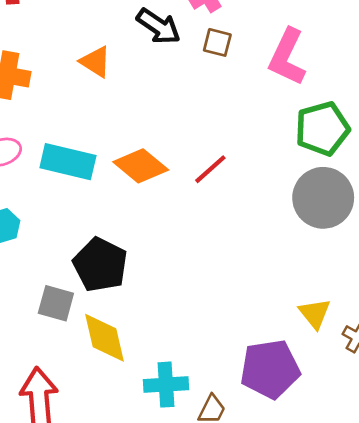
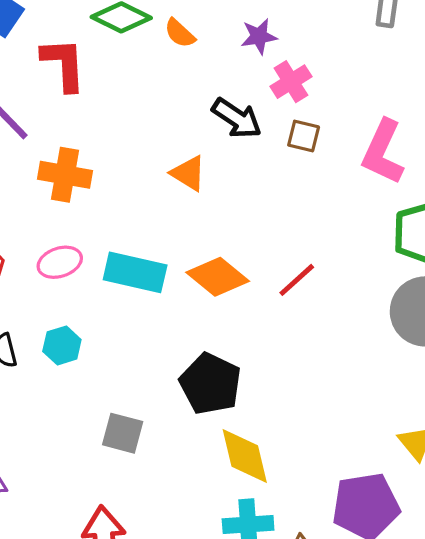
orange triangle: (95, 62) -> (188, 173), moved
black pentagon: (100, 265) -> (210, 384), moved
yellow diamond: (104, 338) -> (245, 456), moved

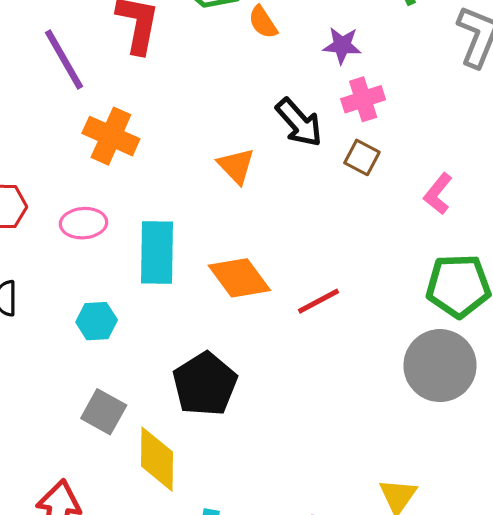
pink L-shape: (383, 152) -> (438, 194), size x0.6
cyan rectangle: (135, 272) -> (157, 253), turned 64
cyan hexagon: (62, 345) -> (97, 321), moved
yellow diamond: (245, 456) -> (157, 459), moved

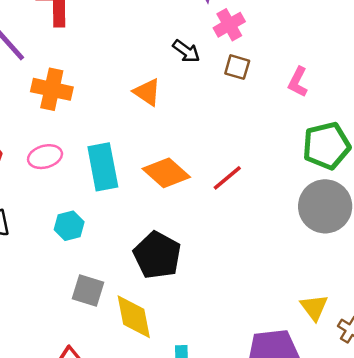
black arrow: (299, 123) -> (186, 51), size x0.7

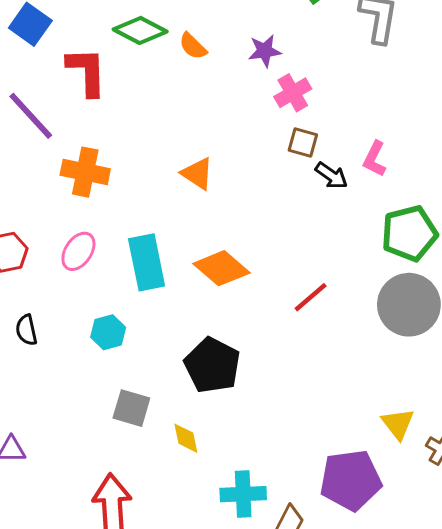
black arrow: (186, 51) -> (331, 176), moved
pink ellipse: (45, 157) -> (78, 251), turned -40
red line: (227, 178) -> (311, 297), moved
yellow diamond: (134, 317) -> (186, 438), size x0.6

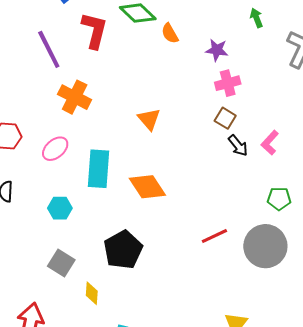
green pentagon: (409, 233) -> (279, 199), size x0.6
red line: (311, 297) -> (214, 236), moved

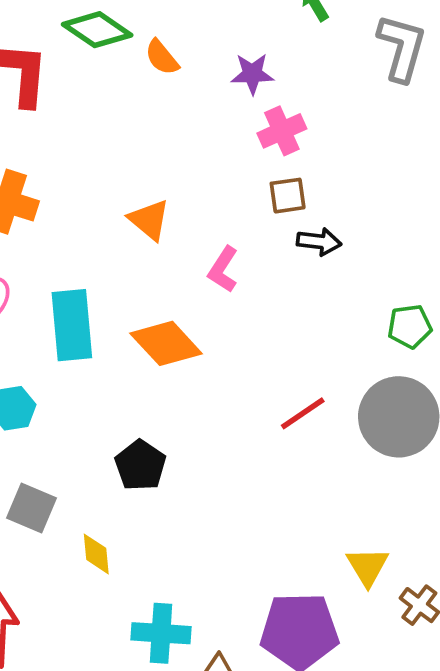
brown square: (225, 118) -> (288, 196), turned -30
pink L-shape: (270, 143) -> (223, 269), moved
black arrow: (238, 146) -> (319, 242), turned -35
black pentagon: (123, 250) -> (140, 465), size x0.7

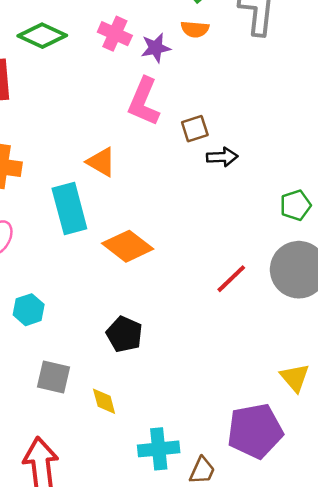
orange semicircle: (162, 57) -> (195, 29), moved, turned -36
pink cross: (282, 131) -> (115, 34), moved, turned -32
pink L-shape: (223, 269) -> (144, 102), moved, size x1.5
cyan rectangle: (72, 325) -> (69, 209), moved

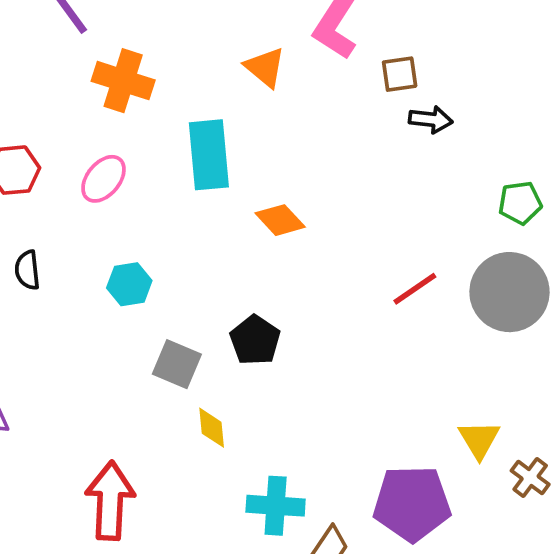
orange triangle: (101, 162) -> (265, 67), moved
orange diamond: (128, 246) -> (280, 220), size x0.7
gray square: (53, 377) -> (177, 364), moved

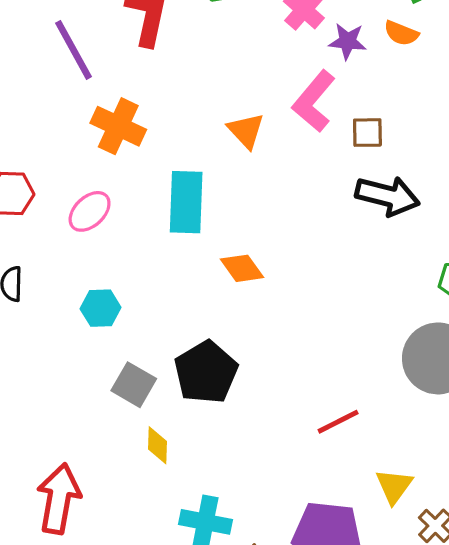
brown square: (400, 74) -> (367, 133), moved
black arrow: (431, 120) -> (388, 196), size x1.6
red line: (415, 289) -> (338, 422), moved
black pentagon: (255, 340) -> (206, 372), size x1.4

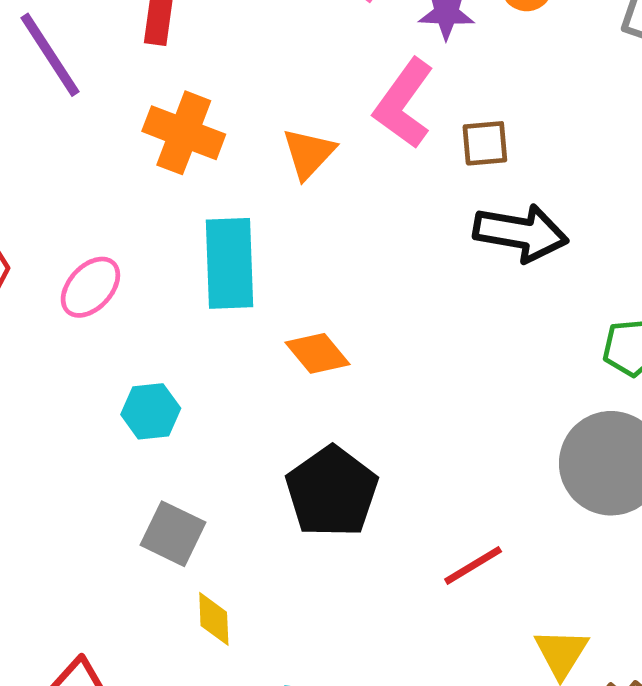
orange cross: (118, 126) -> (184, 133), moved
orange triangle: (246, 131) -> (309, 153), turned 30
cyan hexagon: (101, 308) -> (151, 411), moved
black pentagon: (206, 372) -> (332, 492), moved

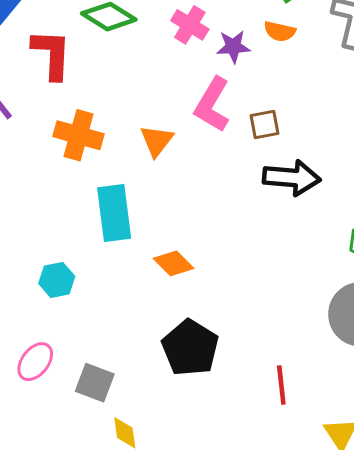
pink ellipse: (90, 287) -> (35, 362), moved
cyan hexagon: (151, 411) -> (57, 280), moved
red line: (473, 565) -> (281, 385), turned -60

